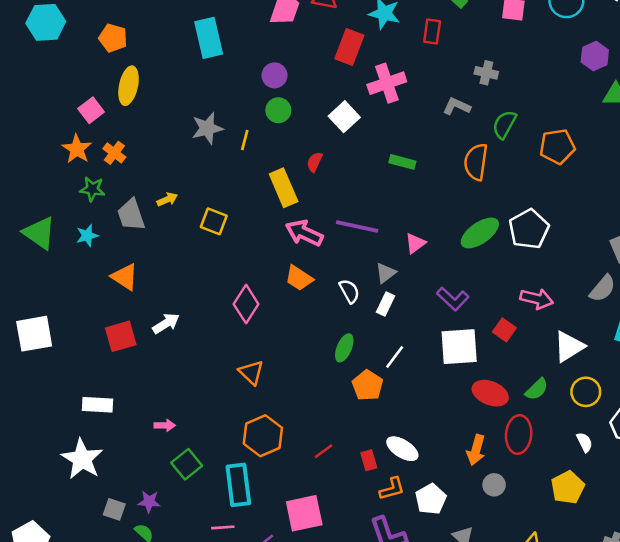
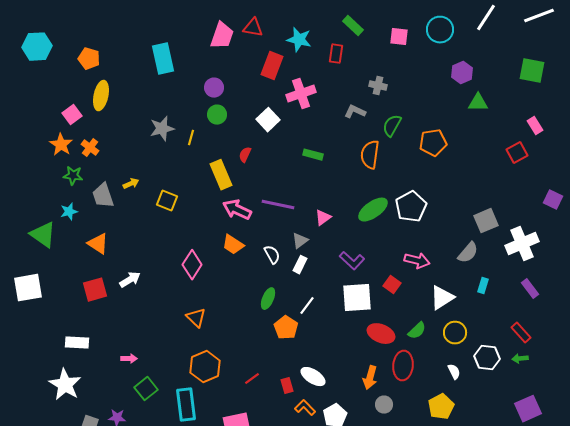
green triangle: (39, 233) -> (43, 235), moved
orange L-shape: (392, 489) -> (305, 408), turned -120

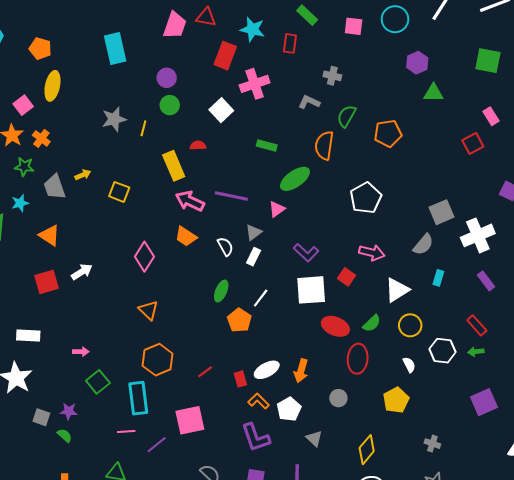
red semicircle: (245, 155) -> (198, 145), turned 63
green ellipse: (373, 210) -> (295, 179), moved
white ellipse: (313, 377) -> (267, 370), turned -60
orange arrow: (370, 378) -> (301, 371), moved

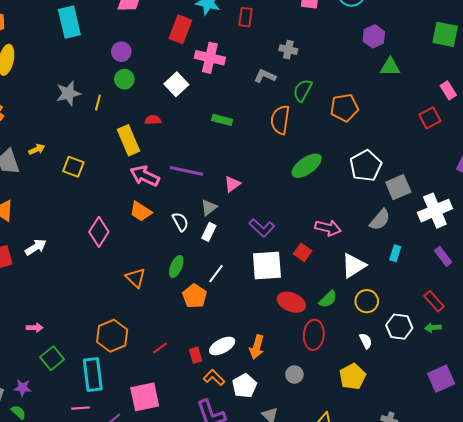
pink cross: (255, 84) -> (210, 58), turned 32
green ellipse: (295, 179) -> (307, 166), moved
white pentagon: (366, 198) -> (366, 166), moved
orange triangle: (148, 310) -> (136, 278), moved

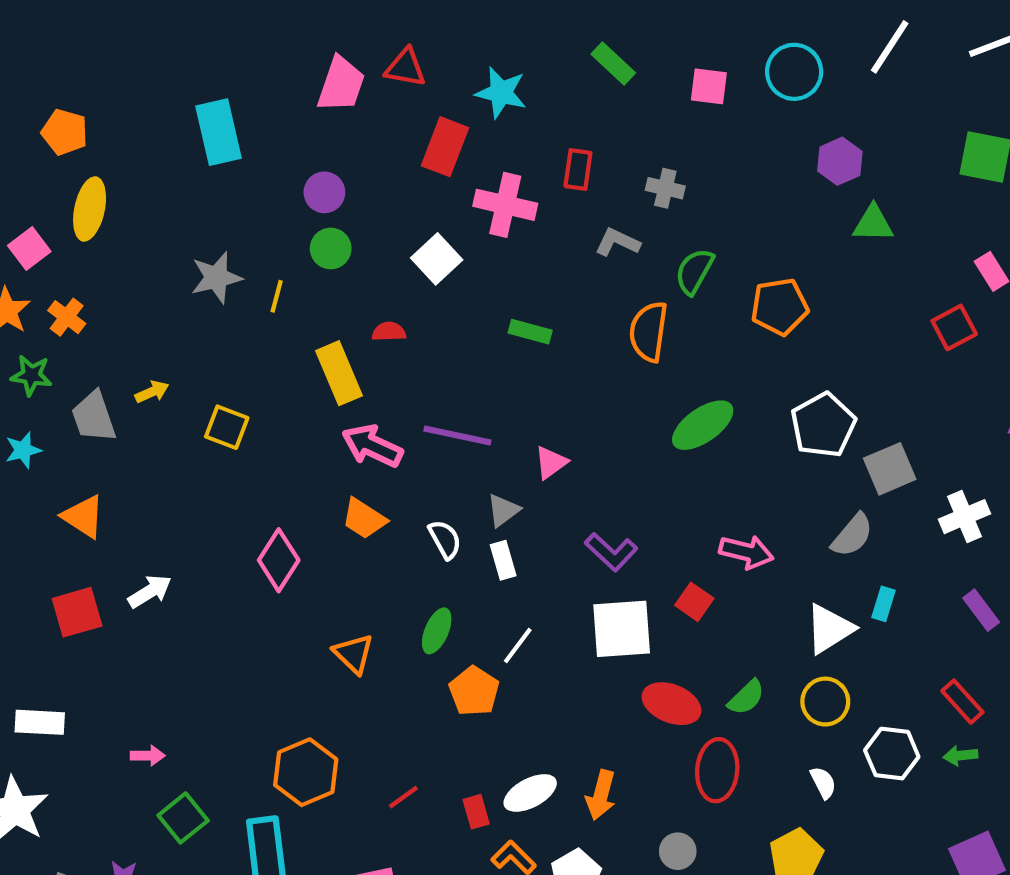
red rectangle: (246, 17) -> (578, 170), moved
white cross: (435, 211) -> (965, 517), size x0.7
white rectangle: (209, 232) -> (503, 560), turned -42
white triangle: (353, 266) -> (829, 629), moved

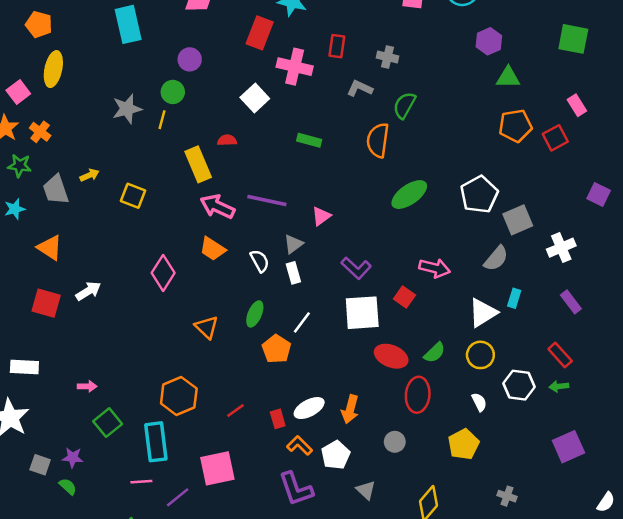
green circle: (331, 248) -> (173, 92), moved
orange pentagon: (780, 307) -> (515, 126), moved
red square: (77, 612) -> (46, 303), turned 32

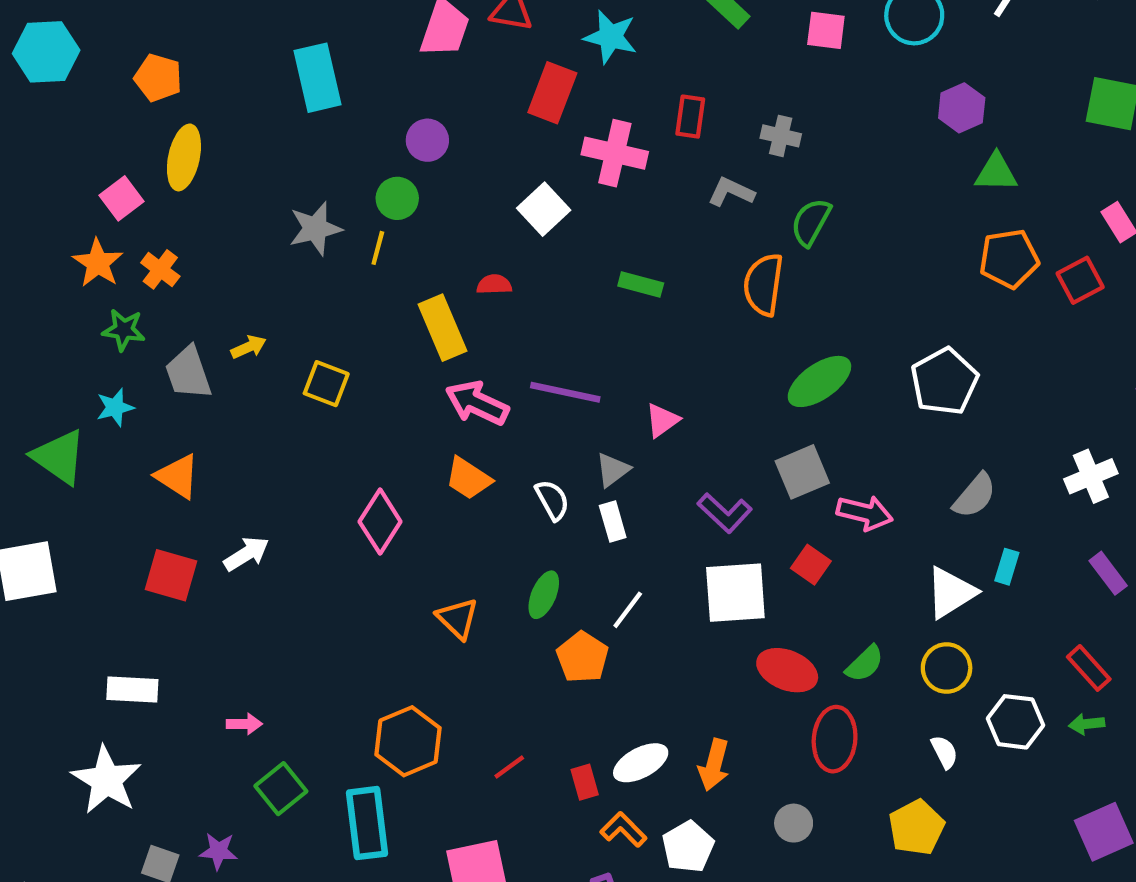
gray square: (518, 220) -> (802, 472), moved

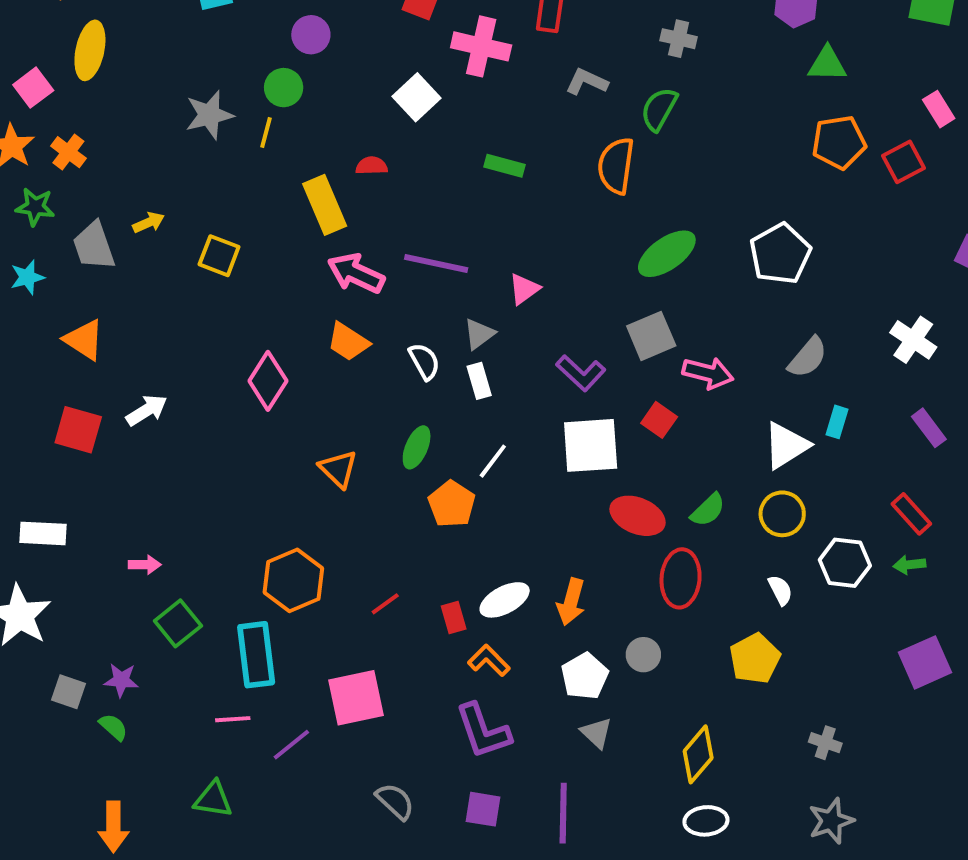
gray cross: (781, 136) -> (679, 39), moved
white cross: (1091, 476) -> (913, 340), turned -33
white pentagon: (688, 847) -> (585, 676), moved

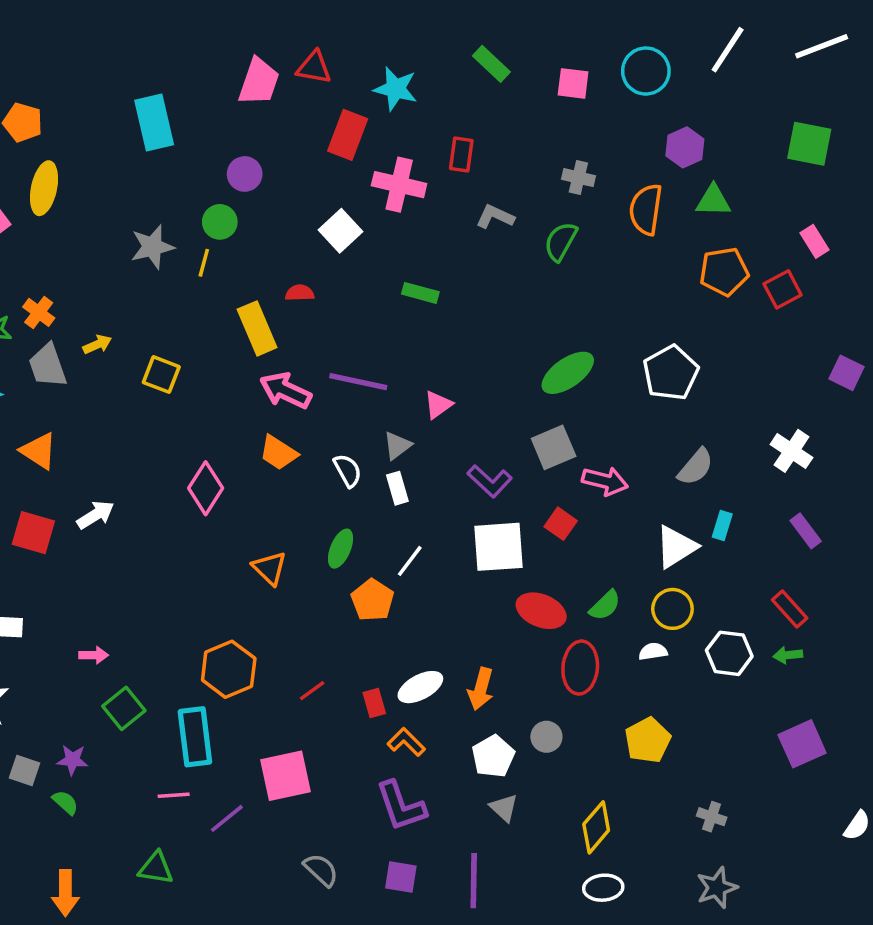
orange cross: (68, 152) -> (39, 312), moved
orange semicircle: (616, 166) -> (646, 209), moved
white semicircle: (780, 590) -> (653, 652), moved, turned -72

